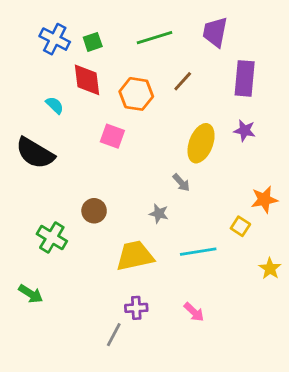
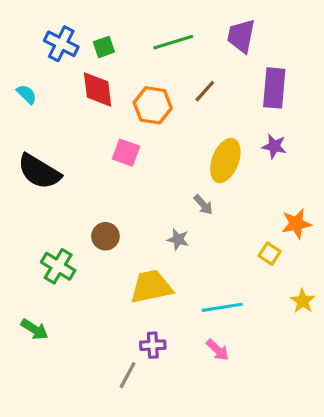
cyan semicircle: (55, 105) -> (27, 94), moved
cyan line: (198, 252) -> (222, 307), moved

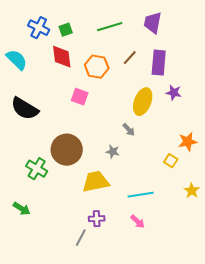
purple rectangle: (274, 88) -> (159, 63), moved
cyan semicircle: (27, 94) -> (17, 60), size x1.6
brown circle: (105, 236) -> (67, 150), size x1.8

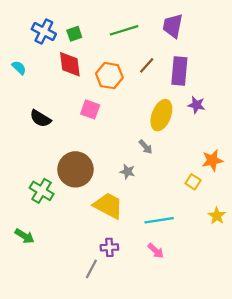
cyan semicircle: (17, 60) -> (19, 68), size x0.6
black semicircle: (25, 109) -> (40, 119), moved, size x0.7
yellow trapezoid: (96, 182) -> (108, 206), turned 40

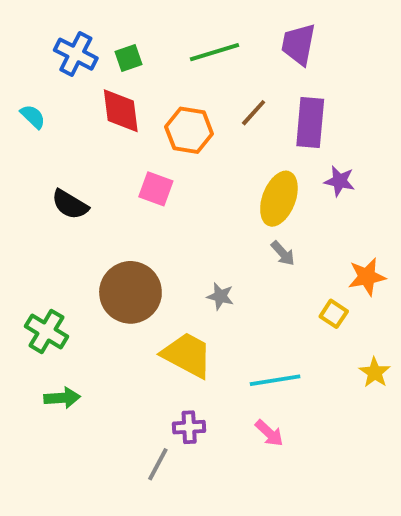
gray arrow: (146, 147) -> (283, 253), moved
green cross: (42, 191) -> (47, 331), moved
green arrow: (25, 236) -> (62, 398), moved, turned -36

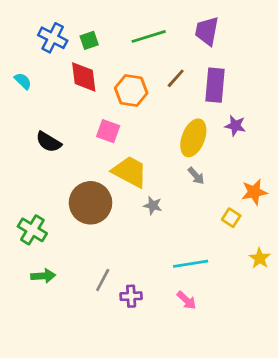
yellow trapezoid: (187, 355) -> (130, 172), moved
gray line: (158, 464) -> (103, 280), moved

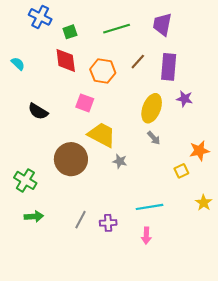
blue cross: (53, 38) -> (40, 17), moved
yellow square: (231, 218) -> (181, 171), turned 32
purple cross: (131, 296) -> (108, 223), moved
pink arrow: (187, 300) -> (146, 236), turned 49

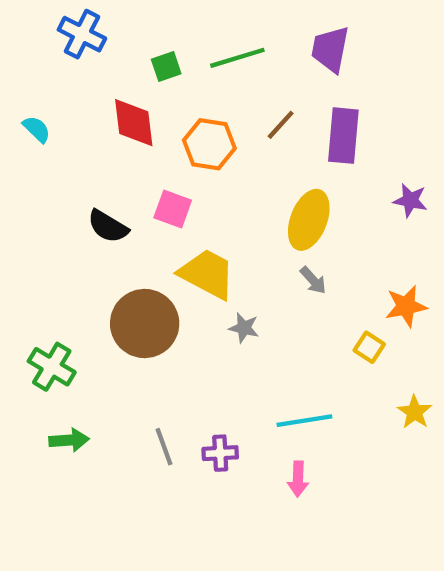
green square: (70, 32) -> (166, 66), moved
purple star: (185, 99) -> (410, 200), moved
black semicircle: (38, 111) -> (108, 226), moved
yellow square: (181, 171) -> (369, 347), turned -32
gray line: (81, 220) -> (164, 447), turned -48

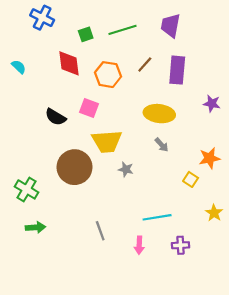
yellow ellipse: (309, 220) -> (159, 114), turned 76
yellow trapezoid: (207, 274) -> (107, 141), turned 148
gray line: (164, 447) -> (100, 231), moved
purple cross: (220, 453) -> (181, 245), moved
pink arrow: (298, 479) -> (139, 245), moved

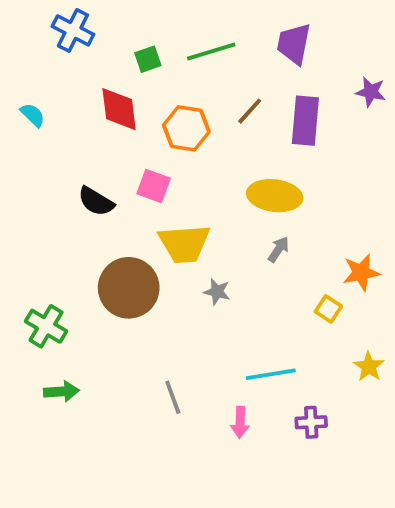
purple star: (212, 104) -> (371, 92), moved
gray arrow: (162, 145) -> (278, 249), turned -104

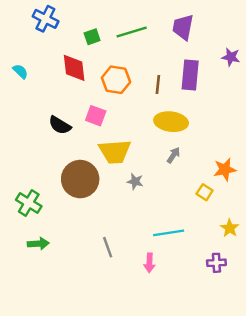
brown line: (250, 111) -> (158, 85), moved, turned -36
purple cross: (311, 422) -> (216, 263), moved

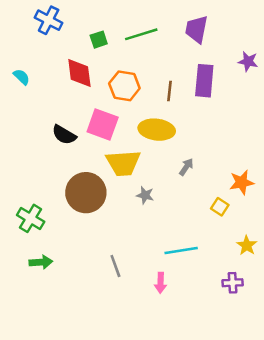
pink square: (96, 116) -> (103, 124), size x1.4
yellow ellipse: (171, 122) -> (157, 130), moved

